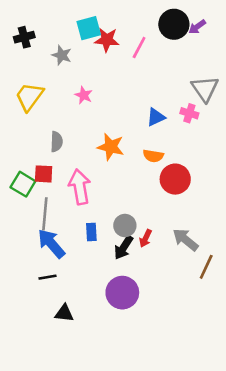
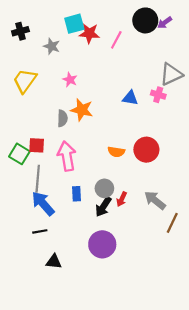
gray triangle: (205, 89) -> (171, 74), turned 40
blue triangle: (156, 117) -> (130, 98), turned 35
gray semicircle: (57, 142) -> (62, 118), moved
orange star: (111, 147) -> (82, 110), moved
orange semicircle: (153, 156) -> (116, 152), moved

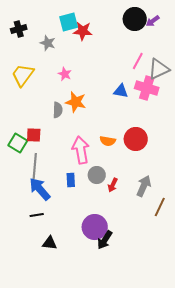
pink line: (116, 40) -> (138, 61), moved
pink cross: (158, 95) -> (147, 88), size x1.6
pink arrow: (67, 156) -> (81, 150), moved
gray arrow: (155, 200) -> (144, 186), turned 75
black arrow: (103, 207) -> (105, 240), moved

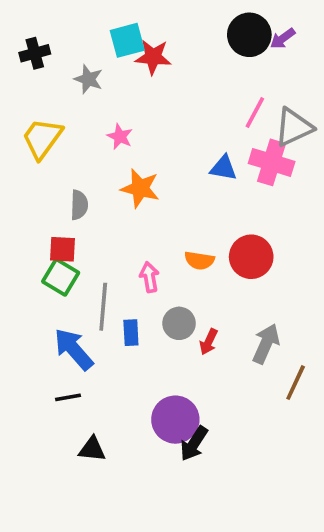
gray semicircle: (58, 110) -> (79, 205), moved
green square: (18, 143) -> (61, 277), moved
pink arrow: (81, 150) -> (149, 277), size x0.6
gray line: (35, 166) -> (103, 307), moved

